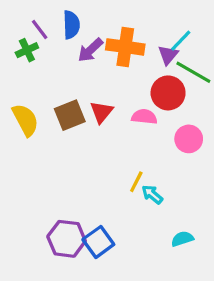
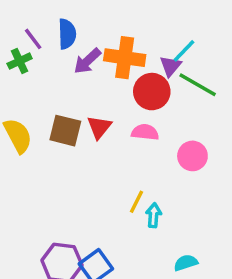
red circle: (168, 93) -> (152, 92), moved
brown square: (70, 115) -> (65, 131), turned 36
cyan arrow: (152, 194) -> (154, 215), turned 55

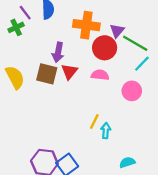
cyan line: (184, 51) -> (142, 64), moved
purple arrow: (87, 61) -> (58, 52), moved, turned -36

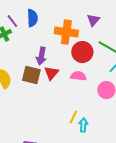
purple triangle: (117, 31) -> (93, 20), moved

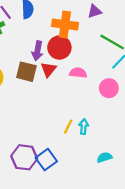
purple triangle: (93, 20) -> (95, 11), turned 32
red circle: (82, 52) -> (59, 48), moved
yellow line: (73, 117) -> (68, 127), moved

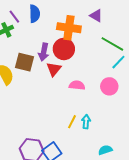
purple triangle: (95, 11) -> (96, 16), turned 48
brown square: (26, 72) -> (24, 62), moved
pink semicircle: (78, 73) -> (77, 85), moved

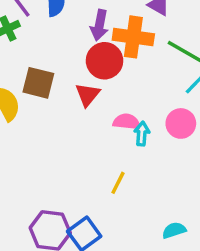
orange cross: (69, 28) -> (133, 37), moved
purple arrow: (44, 52) -> (99, 25), moved
cyan arrow: (86, 122) -> (142, 134), moved

